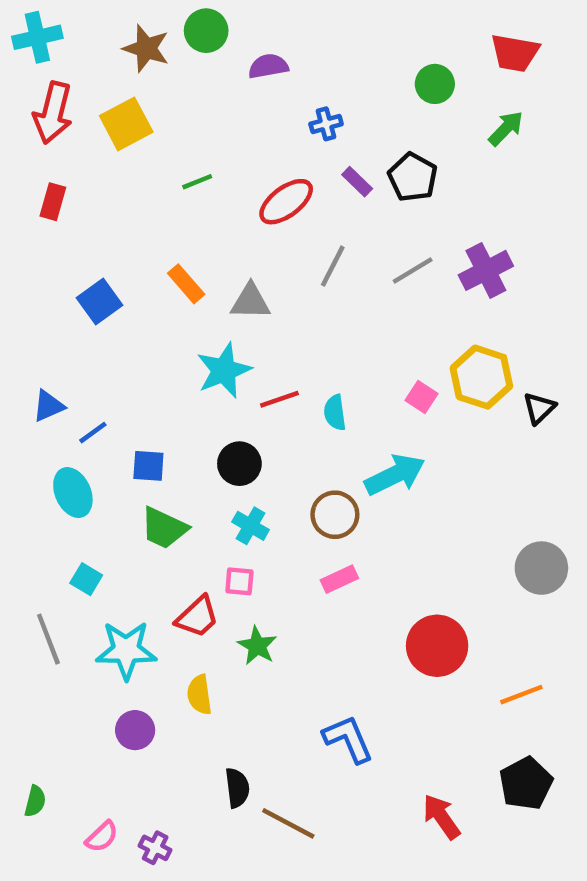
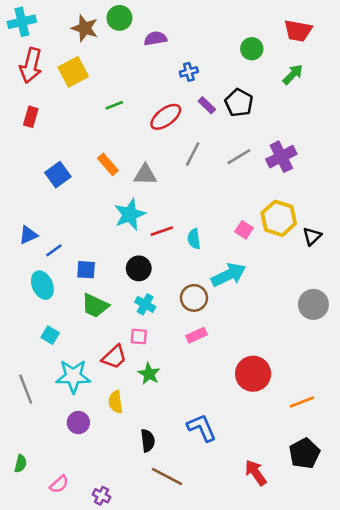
gray circle: (541, 568) -> (313, 304), moved
gray line: (48, 639) -> (26, 389), moved
black semicircle: (237, 788) -> (148, 441), moved
purple cross: (155, 848) -> (101, 496), moved

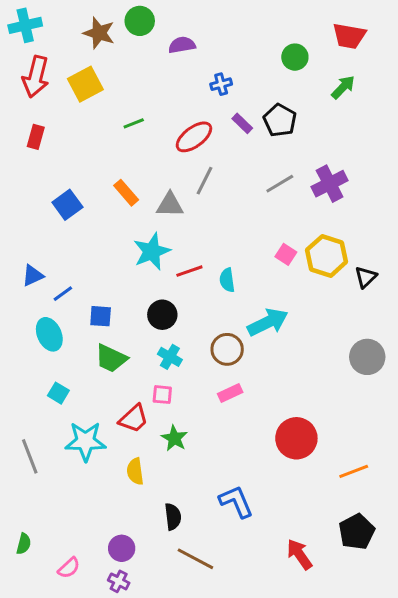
gray line: (193, 154) -> (204, 181), moved
pink square: (244, 230) -> (286, 254), moved
purple circle: (78, 423) -> (122, 548), moved

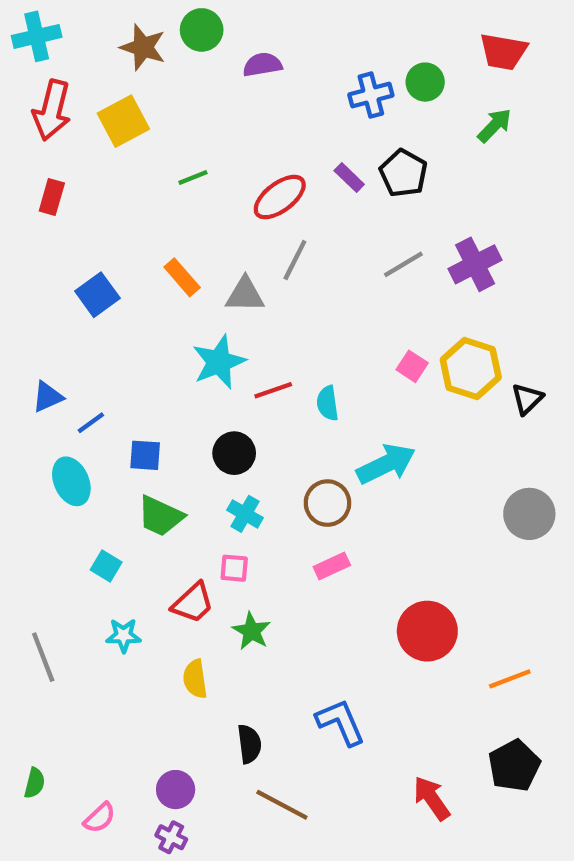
blue cross: (221, 84) -> (371, 95), moved, size x1.4
cyan square: (58, 393) -> (106, 566), moved
cyan star: (85, 441) -> (123, 635), size x0.6

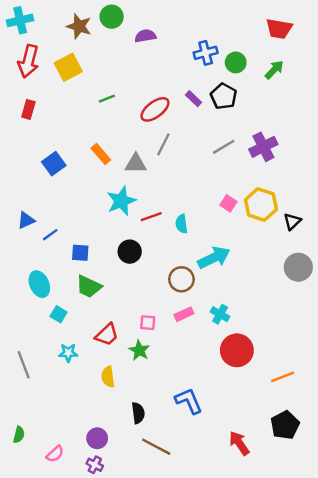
green circle: (425, 82) -> (236, 62), moved
cyan ellipse: (71, 481) -> (39, 284), moved
cyan cross: (245, 514) -> (220, 314), moved
gray circle: (529, 514) -> (298, 267), moved
pink square: (234, 568) -> (148, 323), moved

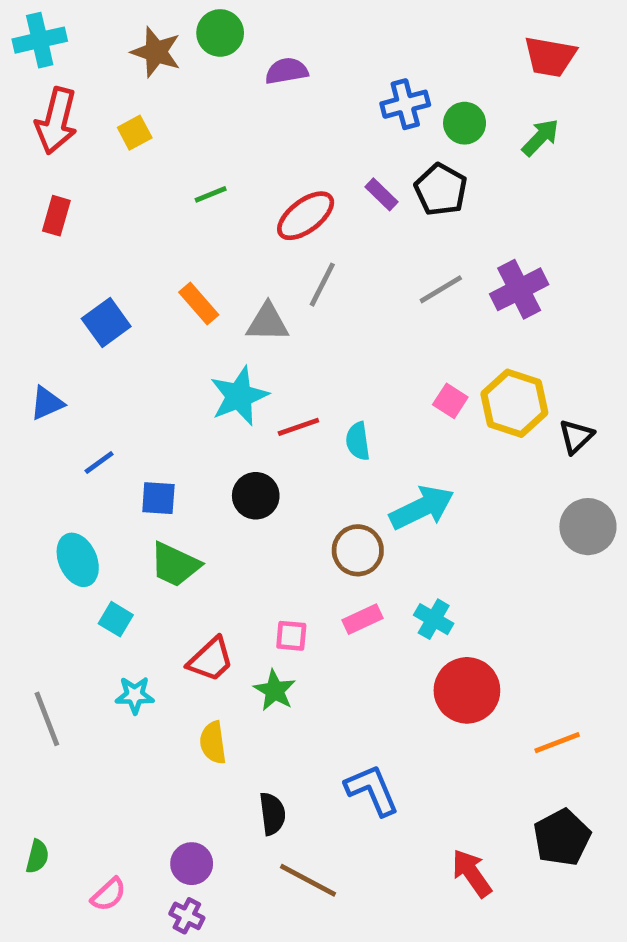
yellow square: (68, 67) -> (135, 133), size x0.6
blue triangle: (26, 220) -> (47, 403), moved

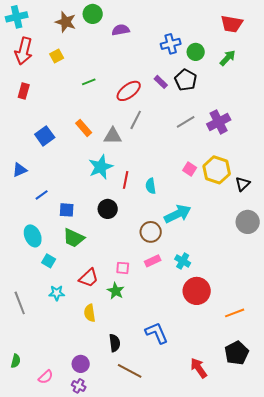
red line: (298, 427) -> (126, 180), turned -60

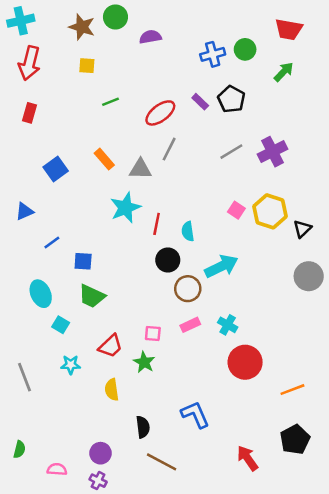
green circle: (196, 52) -> (245, 49), moved
yellow square: (57, 56) -> (87, 66), moved, turned 32
black circle: (108, 209) -> (168, 260), moved
pink semicircle: (46, 377) -> (57, 469), turned -133

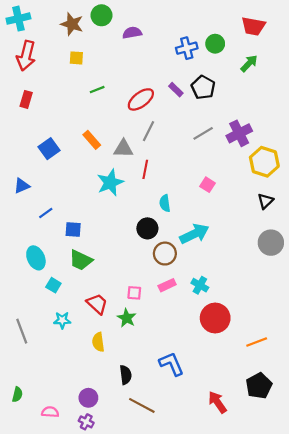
yellow hexagon: (270, 211) -> (264, 162), moved
red line: (157, 224) -> (145, 169), moved
red trapezoid: (110, 346) -> (97, 304), turned -95

